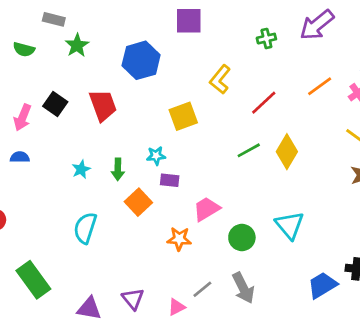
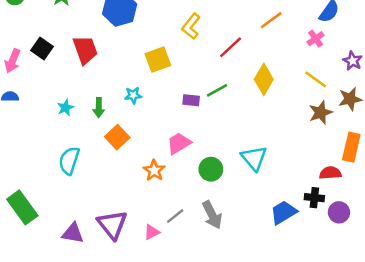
orange line: (320, 86) -> (271, 20), moved
yellow diamond: (287, 152) -> (264, 79), moved
purple rectangle: (170, 180) -> (191, 100), moved
orange star: (179, 239) -> (154, 170), turned 30
purple triangle: (133, 299) -> (112, 225), size x1.5

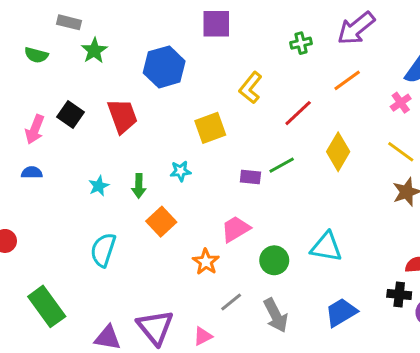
cyan triangle: (254, 158) -> (326, 247), turned -40
blue trapezoid: (284, 212) -> (341, 312), moved
gray line: (175, 216) -> (231, 302), moved

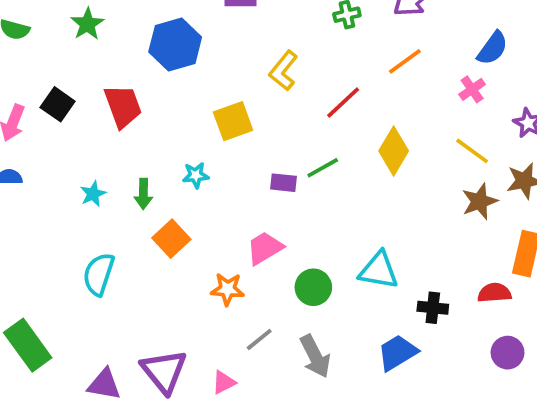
orange star: (206, 262) -> (227, 289), turned -30
black cross: (399, 295) -> (433, 308), moved

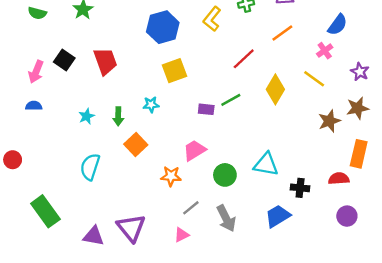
blue hexagon: (175, 45) -> (163, 27), moved
yellow L-shape: (283, 71) -> (212, 19), moved
yellow line: (472, 151) -> (314, 79), moved
pink triangle: (224, 382) -> (182, 235), moved

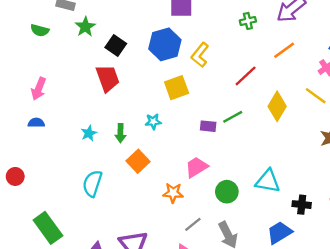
yellow L-shape: (212, 19) -> (200, 55), moved
black square: (64, 60) -> (116, 46), moved

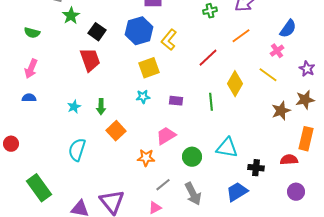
green semicircle: (40, 30) -> (32, 33), moved
green line: (233, 117) -> (211, 102), moved, turned -66
cyan star: (153, 122) -> (143, 97), moved

